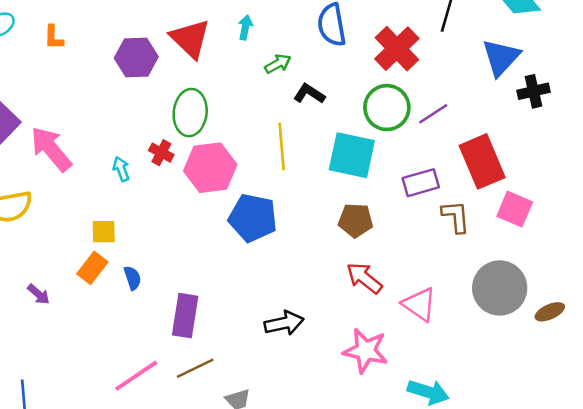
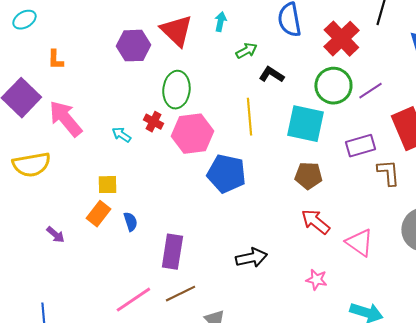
orange L-shape: (54, 37) -> (55, 60), moved
cyan arrow: (121, 169) -> (121, 135), turned -36
pink star: (366, 351) -> (316, 280), size x0.6

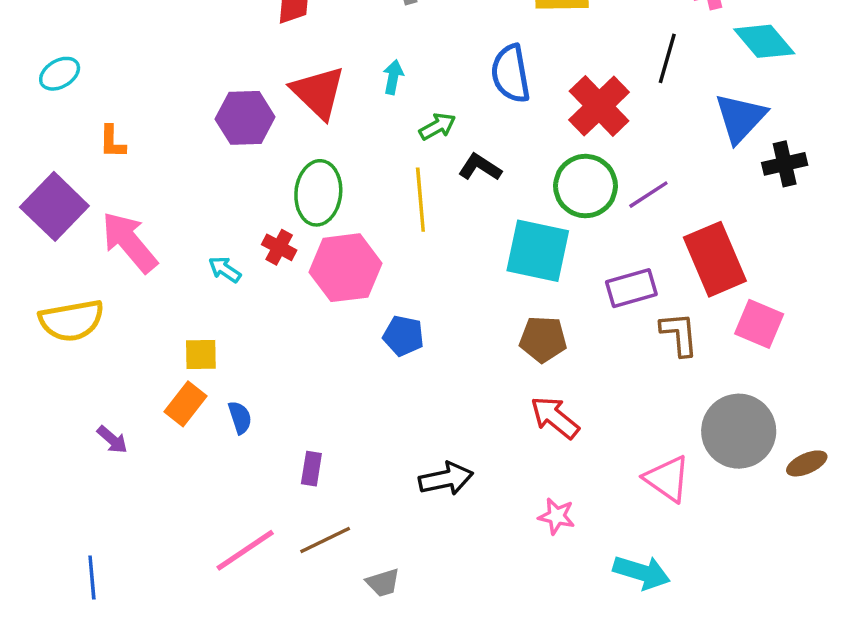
yellow line: (249, 117) -> (420, 200), moved
blue pentagon: (226, 174) -> (403, 336), size x0.6
pink triangle: (359, 243) -> (667, 479), moved
purple rectangle: (172, 252) -> (311, 469), size x0.6

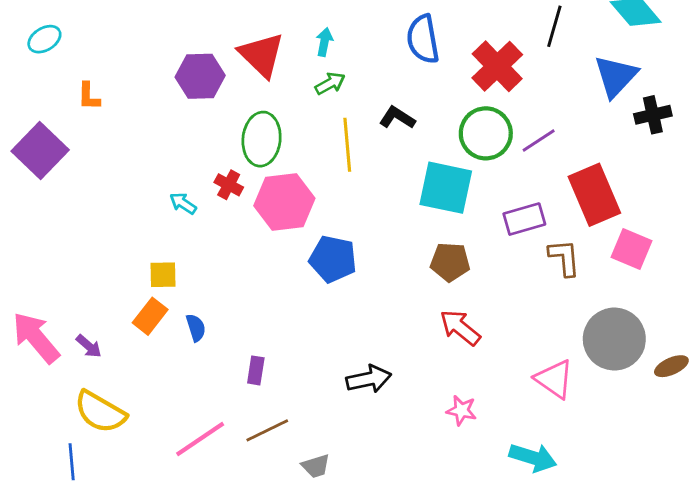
green arrow: (437, 126) -> (330, 83), moved
pink arrow: (129, 242) -> (36, 338), moved
yellow semicircle: (71, 320) -> (100, 412), moved, turned 40
blue pentagon: (403, 336) -> (333, 259), size x1.4

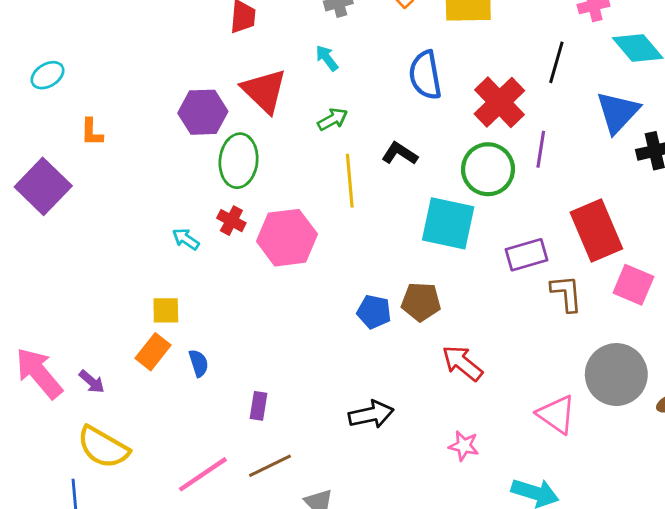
cyan arrow: (324, 42) -> (327, 58), moved, turned -48
green ellipse: (262, 139) -> (239, 161), moved
purple line: (539, 141) -> (541, 149), moved, turned -48
blue pentagon: (333, 259) -> (374, 312), moved, size x0.7
brown pentagon: (450, 262) -> (421, 302), moved

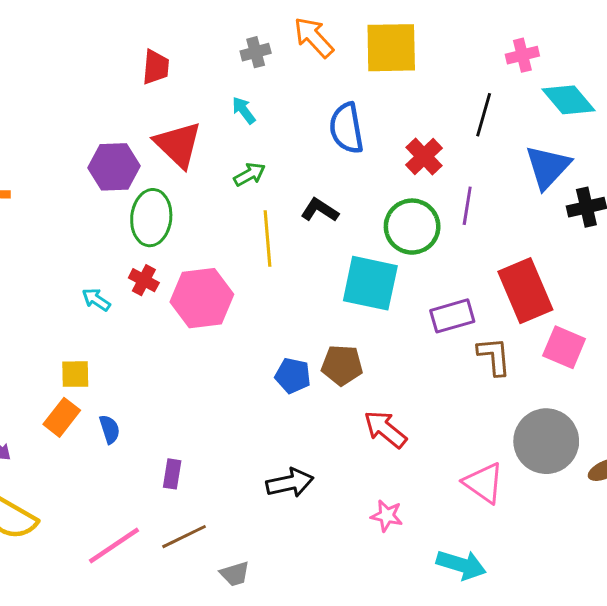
red cross: (499, 102) -> (424, 156), size x0.7

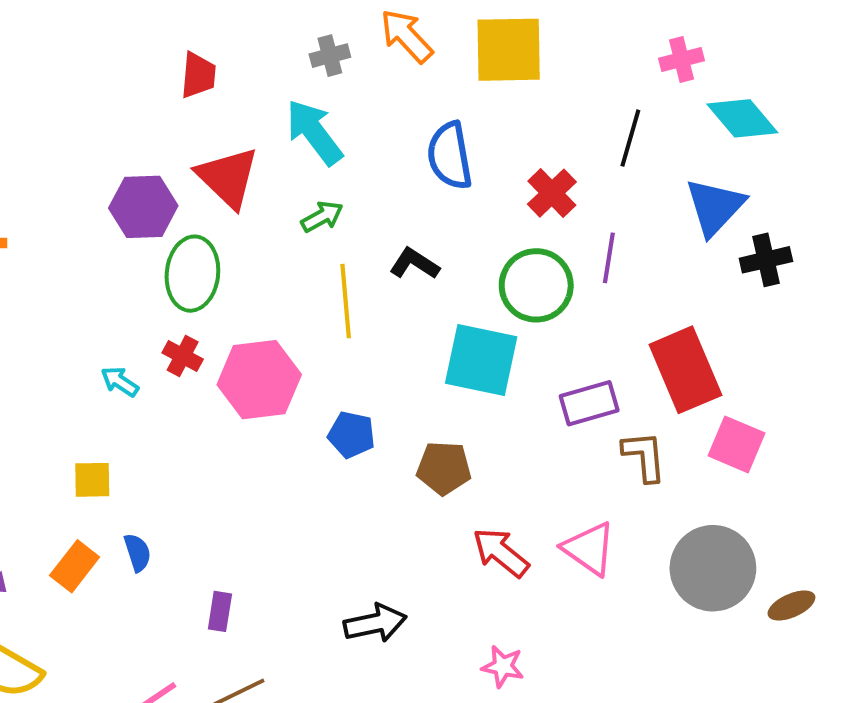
cyan arrow: (244, 110) -> (314, 132), size x1.8
blue pentagon: (293, 376) -> (352, 435), moved
orange rectangle: (62, 417) -> (75, 566), moved
pink triangle: (484, 483) -> (589, 549), moved

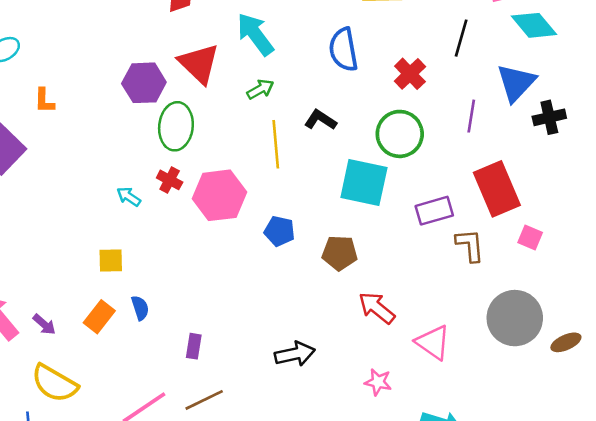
purple line: (609, 258) -> (471, 116), moved
pink square: (736, 444) -> (530, 238), size x0.7
pink triangle: (589, 549) -> (433, 342), moved

